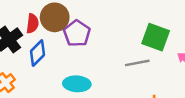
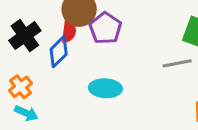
red semicircle: (33, 23) -> (69, 31), moved

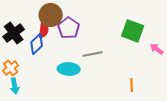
gray line: (177, 63) -> (93, 54), moved
cyan arrow: (26, 113) -> (15, 86), turned 56

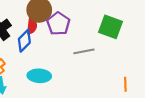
green square: (133, 31) -> (111, 27), moved
cyan ellipse: (69, 69) -> (39, 76), moved

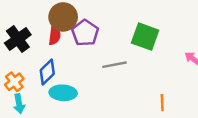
blue diamond: (24, 41) -> (47, 72), moved

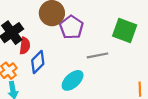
red semicircle: (55, 35) -> (25, 46), moved
cyan ellipse: (63, 93) -> (73, 80), moved, turned -45

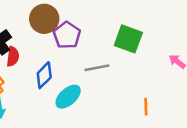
blue diamond: (38, 62) -> (44, 75), moved

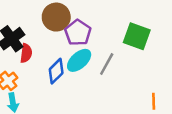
gray line: (97, 68) -> (107, 64), turned -50
cyan ellipse: (68, 97) -> (79, 60), moved

